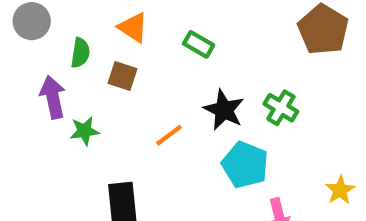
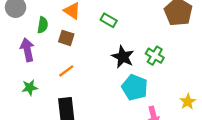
green star: (84, 131) -> (30, 87), moved
orange line: (169, 135) -> (66, 71), moved

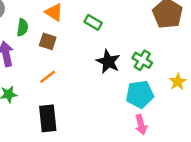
cyan pentagon: (135, 87) -> (140, 94), moved, turned -30
yellow star: (188, 102) -> (178, 82), moved

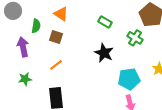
green rectangle: (93, 22) -> (105, 22), moved
green cross: (142, 60) -> (135, 38), moved

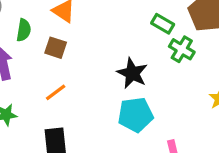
green rectangle: (105, 22) -> (163, 24), moved
cyan pentagon: (129, 79) -> (135, 115), moved

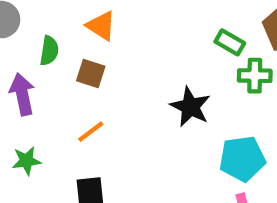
green cross: (182, 49) -> (255, 76), turned -30
cyan pentagon: (135, 115) -> (242, 159), moved

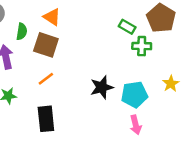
brown square: (91, 74) -> (46, 45), size x1.5
black star: (190, 107) -> (102, 87), moved, turned 30

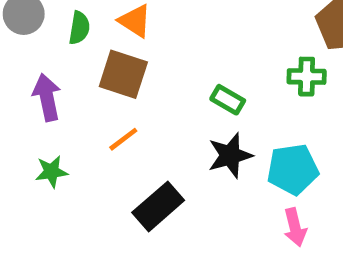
green rectangle: (127, 27) -> (228, 100), moved
green semicircle: (22, 32) -> (79, 28), moved
black rectangle: (46, 119) -> (158, 206), moved, turned 55

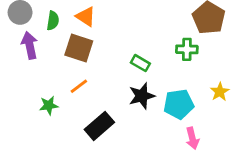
purple arrow: (47, 97) -> (30, 45), moved
green star: (51, 172) -> (49, 105), moved
pink arrow: (295, 227) -> (192, 138), moved

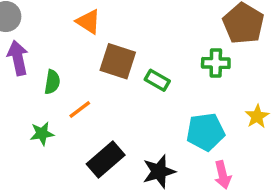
green semicircle: (53, 21) -> (52, 82), moved
brown square: (79, 48) -> (118, 61), moved
black star: (142, 96) -> (159, 171), moved

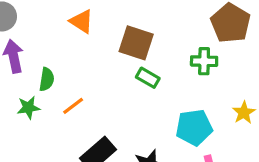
brown square: (118, 61) -> (136, 43), moved
green star: (42, 134) -> (28, 108), moved

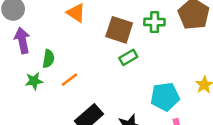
green cross: (204, 61) -> (154, 22), moved
green rectangle: (148, 78) -> (128, 57), turned -60

